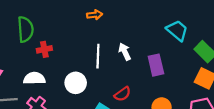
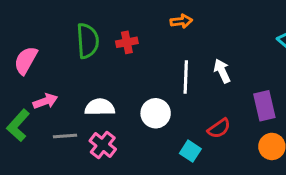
red cross: (44, 49) -> (127, 42), moved
purple rectangle: (156, 65) -> (264, 106), moved

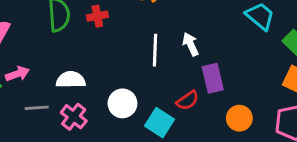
purple rectangle: (264, 106) -> (213, 78), moved
white circle: (156, 113) -> (122, 103), moved
cyan square: (190, 151) -> (159, 123), size x1.4

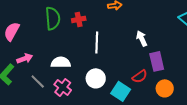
white line: (155, 50) -> (97, 42), moved
gray line: (37, 108) -> (38, 81), turned 49
orange circle: (239, 118) -> (165, 88), moved

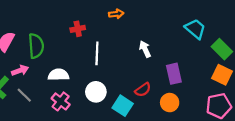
green semicircle: (53, 18) -> (36, 46), moved
purple rectangle: (157, 61) -> (174, 74), moved
gray line: (38, 81) -> (24, 95), moved

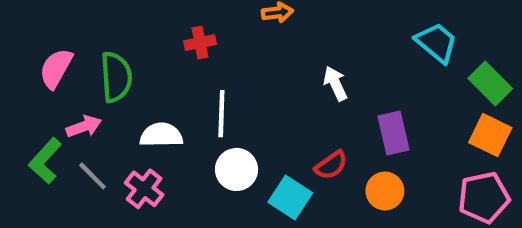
white line: (97, 53) -> (221, 114), moved
pink cross: (61, 101) -> (144, 189), moved

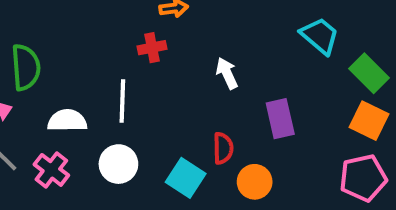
red cross: (200, 43) -> (152, 48), moved
red semicircle: (331, 165) -> (223, 148), turned -56
white circle: (237, 169) -> (118, 164), moved
orange circle: (385, 191) -> (255, 182), moved

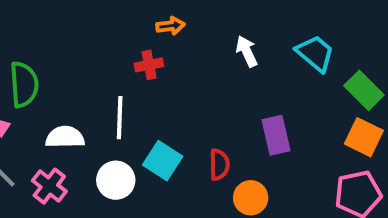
white arrow: (227, 73) -> (247, 51), moved
cyan square: (186, 178) -> (163, 161), moved

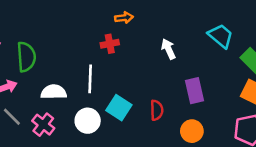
white arrow: (247, 51) -> (168, 49), moved
orange circle: (251, 198) -> (192, 131), moved

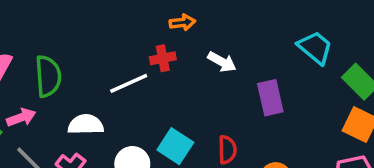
white arrow: (168, 49) -> (222, 62), moved, turned 144
white line: (90, 79) -> (129, 83), moved, turned 64
purple rectangle: (194, 91) -> (270, 98), moved

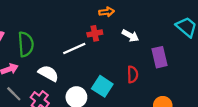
white semicircle: (86, 125) -> (48, 73), turned 30
red semicircle: (227, 150) -> (133, 74), moved

